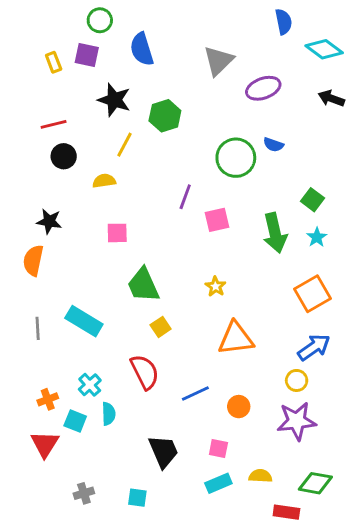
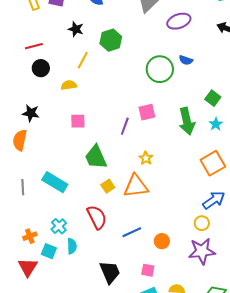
black star: (114, 100) -> (76, 29), size x0.7
purple line: (185, 197) -> (125, 126), moved
orange triangle: (236, 339) -> (136, 186), moved

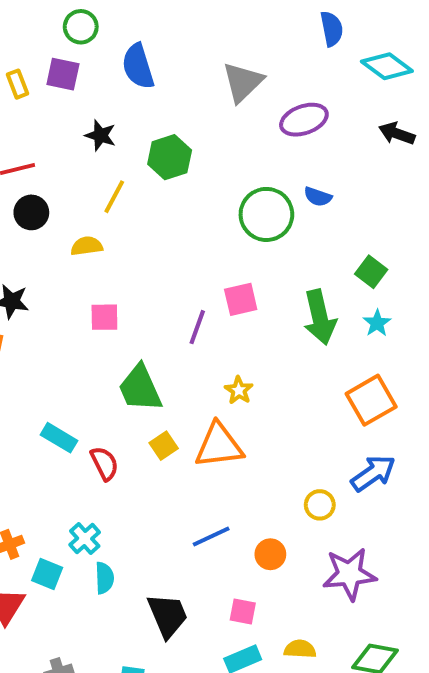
cyan rectangle: (55, 182) -> (59, 438), size x0.7
red semicircle: (97, 217) -> (104, 463), moved, size x0.7
yellow circle: (202, 223) -> (320, 505), moved
cyan cross: (59, 226) -> (85, 538), moved
cyan semicircle: (72, 246) -> (104, 578), moved

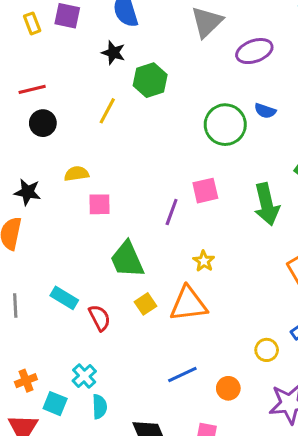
black star: (100, 135) -> (113, 53), moved
yellow semicircle: (87, 246) -> (77, 174), moved

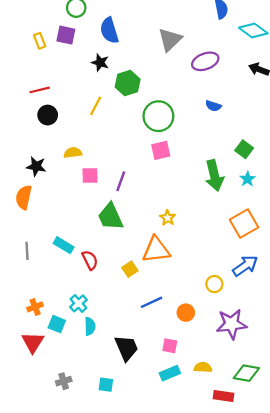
green circle: (225, 125) -> (158, 116), moved
pink square: (205, 191) -> (161, 150), moved
purple line: (172, 212) -> (121, 181), moved
yellow square: (146, 304) -> (130, 269), moved

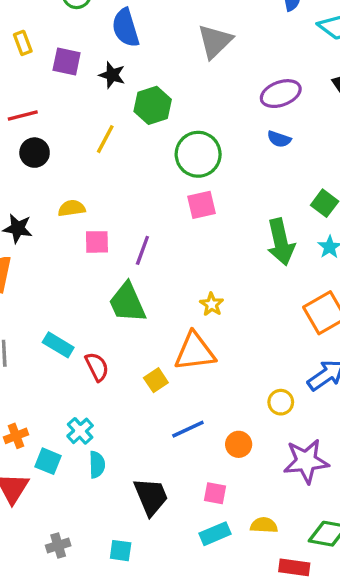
purple square: (66, 35) -> (67, 62), moved
purple ellipse: (205, 61) -> (281, 94), moved

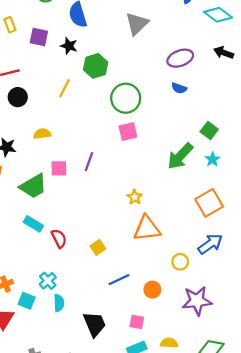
pink square: (97, 242) -> (59, 168), moved
green arrow: (281, 242) -> (180, 156), turned 56
green trapezoid: (127, 303) -> (33, 186), moved, turned -96
orange triangle: (195, 352) -> (147, 228), moved

